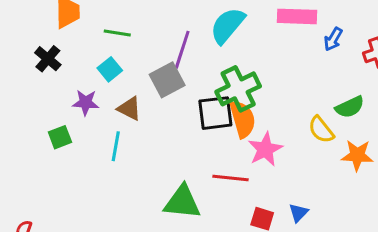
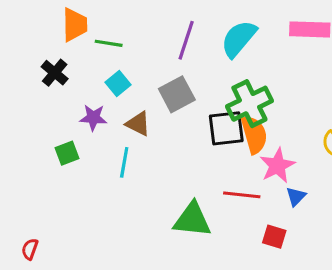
green line: (117, 33) -> (109, 43), moved
purple line: (182, 50) -> (186, 40), moved
blue triangle: (298, 213) -> (296, 196), moved

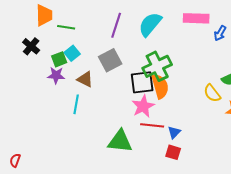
green square: (67, 153) -> (59, 59), moved
pink star: (277, 166) -> (143, 106), moved
blue triangle: (296, 196) -> (174, 132), moved

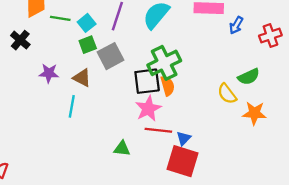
cyan square: (72, 53) -> (87, 23), moved
green square: (59, 59) -> (88, 45), moved
orange semicircle: (160, 86) -> (168, 86), size x0.7
green triangle: (120, 141) -> (122, 149), size x0.6
red square: (173, 152) -> (182, 161), size x1.8

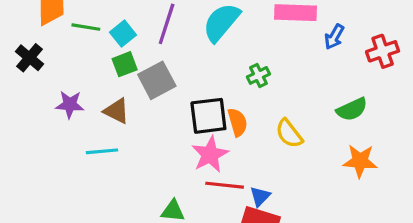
green cross: (164, 63) -> (258, 75), moved, size x0.5
yellow semicircle: (227, 94) -> (289, 134), moved
cyan line: (72, 106) -> (102, 151), turned 75

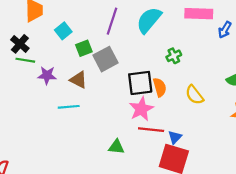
green line: (86, 27) -> (25, 60), moved
cyan square: (123, 34) -> (63, 31), moved

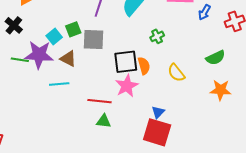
cyan square: (63, 31) -> (54, 36), moved
gray square: (106, 59) -> (93, 40), turned 30
green line: (25, 60) -> (20, 60), moved
purple star: (47, 75) -> (39, 55), size x1.6
red line: (151, 130) -> (100, 101), moved

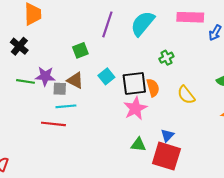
cyan square: (54, 36) -> (106, 76), moved
gray square: (93, 40) -> (60, 89), moved, size x0.6
purple star: (39, 55) -> (45, 76), size x0.7
red line: (100, 101) -> (53, 124), moved
green triangle: (104, 121) -> (138, 145), moved

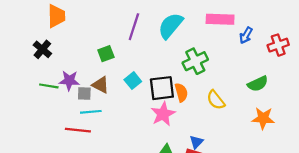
green cross: (166, 58) -> (195, 61), size x1.6

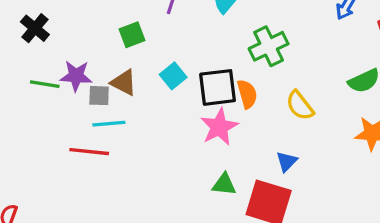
blue triangle: (196, 142) -> (287, 161), moved

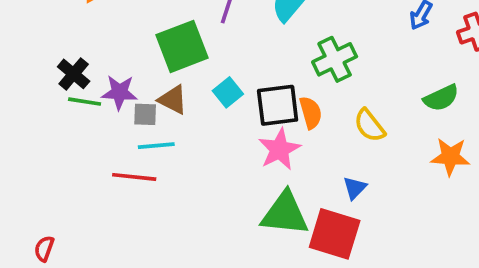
black cross: (35, 28) -> (74, 74), moved
green square: (132, 35) -> (182, 46), size x1.8
green triangle: (224, 184) -> (285, 214), size x1.8

